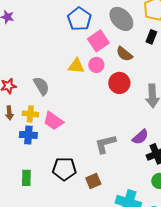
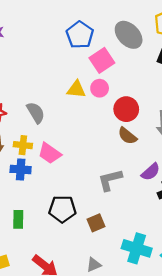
brown semicircle: (124, 54) -> (127, 136), moved

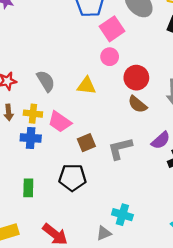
yellow triangle: (76, 89) -> (86, 86), moved
brown square: (96, 223) -> (86, 143), moved
cyan cross: (137, 248) -> (122, 215), moved, size x0.7

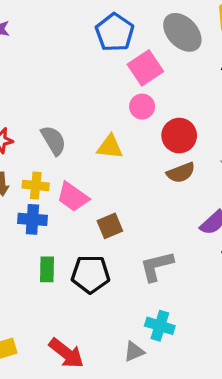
brown semicircle: (137, 104) -> (181, 173), turned -60
gray L-shape: (120, 148) -> (157, 266), moved
green rectangle: (28, 188) -> (47, 269), moved

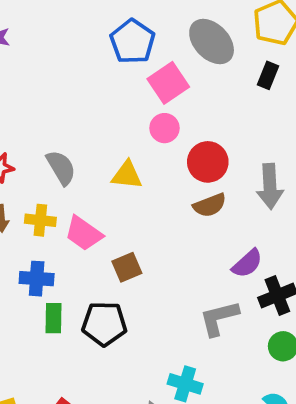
blue cross: (32, 219) -> (37, 279), moved
gray L-shape: (157, 266) -> (219, 318), moved

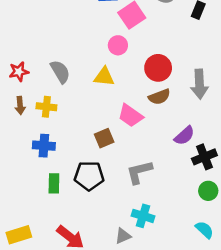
pink circle: (164, 128) -> (118, 45), moved
pink trapezoid: (84, 233) -> (130, 116), moved
green rectangle: (54, 318) -> (54, 183), moved
gray L-shape: (219, 318) -> (139, 172), moved

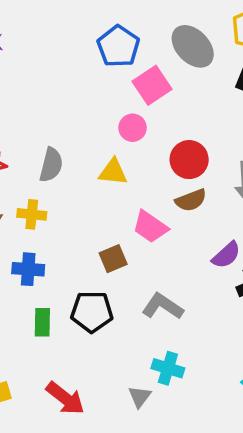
gray semicircle: (60, 72) -> (51, 165), turned 45
gray L-shape: (139, 172) -> (163, 306), turned 48
gray triangle: (123, 236) -> (140, 397), turned -30

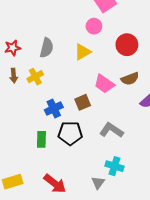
yellow triangle: (113, 172) -> (83, 52), turned -36
brown semicircle: (191, 200) -> (130, 79), moved
yellow cross: (32, 214) -> (35, 77), turned -35
blue cross: (28, 269) -> (54, 109), moved, turned -30

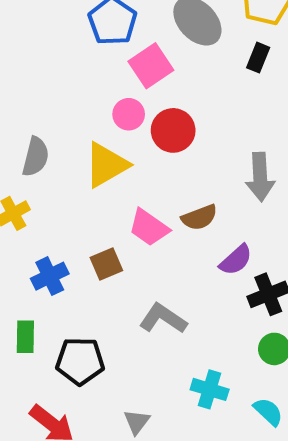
red circle: (127, 45) -> (173, 130), moved
yellow triangle: (83, 52) -> (106, 165), size x1.4
black pentagon: (70, 133) -> (80, 361), moved
cyan cross: (115, 166) -> (210, 389), moved

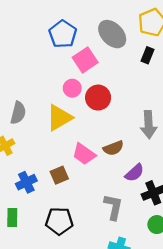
gray L-shape: (163, 319) -> (113, 207), moved, turned 68
black pentagon: (80, 361) -> (59, 221), moved

